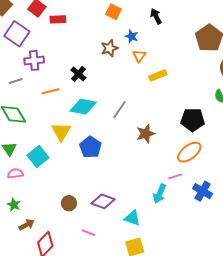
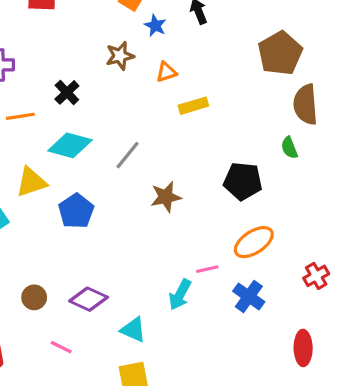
blue star: (132, 36) -> (155, 25), moved
orange triangle: (139, 56) -> (166, 72), turned 32
yellow triangle: (61, 132) -> (31, 182), turned 35
orange ellipse: (189, 152) -> (254, 242), moved

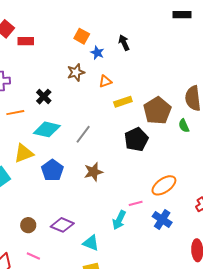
brown pentagon: (280, 53) -> (157, 111), moved
black pentagon: (243, 181) -> (136, 139), moved, turned -30
brown star: (166, 197) -> (93, 172), moved
pink line: (61, 347) -> (33, 256), moved

